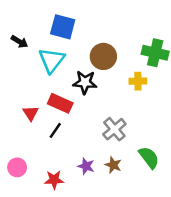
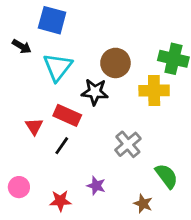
blue square: (63, 27) -> (52, 20), moved
yellow cross: (138, 81) -> (154, 91), size x1.5
brown star: (113, 165) -> (143, 204), moved

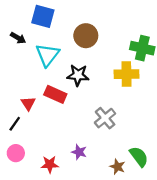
brown circle: (115, 63) -> (86, 36), moved
black line: (62, 146) -> (15, 124), moved
green semicircle: (167, 176) -> (139, 156), moved

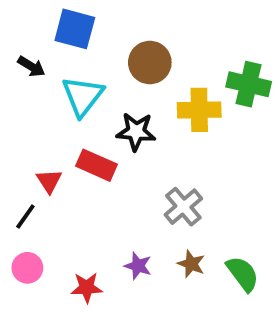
yellow cross: (126, 74) -> (199, 110), moved
brown star: (117, 167) -> (191, 264), moved

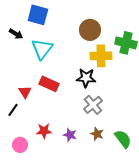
brown circle: (150, 63) -> (90, 30), moved
black star: (136, 132) -> (86, 78), moved
pink circle: (27, 268) -> (20, 145), moved
red star: (87, 288) -> (44, 131), moved

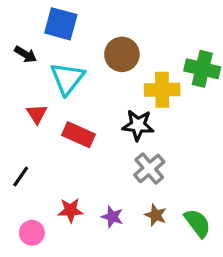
brown circle: (90, 30) -> (122, 54), moved
red triangle: (25, 92) -> (37, 114), moved

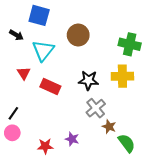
yellow cross: (162, 90) -> (122, 76), moved
red star: (70, 210) -> (45, 146), moved
brown star: (156, 215) -> (109, 127), moved
pink circle: (32, 233) -> (12, 133), moved

